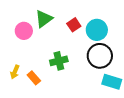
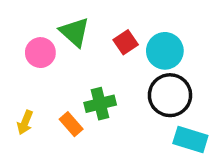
green triangle: (44, 19) -> (74, 32), turned -42
orange rectangle: (34, 78) -> (71, 124), moved

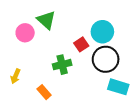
red square: (126, 42) -> (81, 44), moved
orange rectangle: (71, 124) -> (44, 92), moved

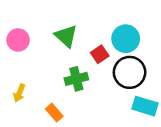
green triangle: (46, 20) -> (66, 36), moved
pink circle: (25, 33) -> (18, 40), moved

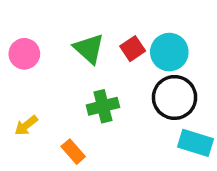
red square: (100, 54) -> (133, 49), moved
yellow arrow: (19, 93) -> (26, 125), turned 30

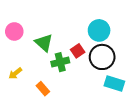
green triangle: (89, 49) -> (44, 43), moved
red square: (133, 49) -> (78, 51), moved

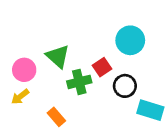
pink circle: (14, 31) -> (24, 70), moved
black circle: (102, 57) -> (125, 86), moved, size x0.7

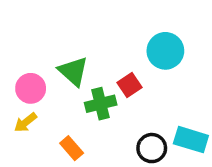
black circle: (125, 86) -> (152, 148), moved

